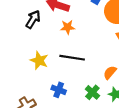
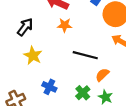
black arrow: (33, 19) -> (25, 27), moved
black line: (72, 58) -> (85, 55), moved

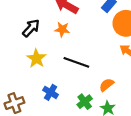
orange star: (65, 25) -> (62, 29), moved
black line: (85, 55) -> (76, 62), moved

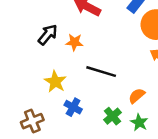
orange star: (62, 29) -> (74, 42), moved
yellow star: (36, 58) -> (55, 82), moved

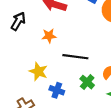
black arrow: (48, 35) -> (18, 21), moved
green cross: (112, 116) -> (87, 82), moved

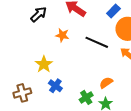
black line: (75, 57) -> (97, 42), moved
green cross: (87, 82) -> (86, 97), moved

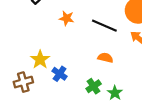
yellow star: (44, 64) -> (40, 60), moved
orange semicircle: (106, 83) -> (105, 58), moved, turned 48

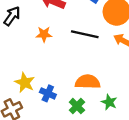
orange semicircle: (105, 58) -> (88, 82), moved, size x1.5
green cross: (94, 86) -> (77, 106), moved

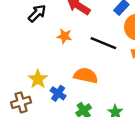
orange semicircle: (88, 82) -> (86, 75), moved

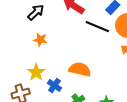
orange star: (64, 36) -> (40, 40), moved
black line: (103, 43) -> (97, 27), moved

